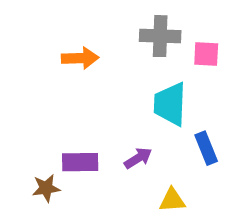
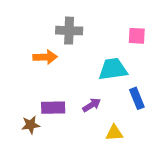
gray cross: (160, 36) -> (69, 31), moved
orange arrow: (80, 58) -> (45, 57), moved
cyan trapezoid: (170, 104) -> (113, 69), turned 80

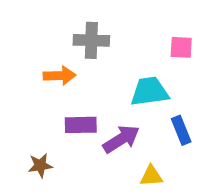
purple arrow: (92, 105) -> (121, 139), size x1.5
purple rectangle: (53, 108) -> (81, 125), moved

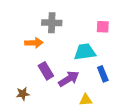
purple rectangle: (81, 125) -> (46, 71), turned 60

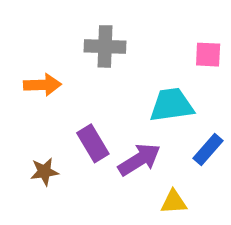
orange arrow: (34, 43) -> (42, 85), moved
blue rectangle: (103, 74) -> (208, 149), turned 63
brown star: (23, 94) -> (44, 172), moved

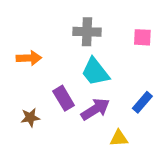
gray cross: (105, 46) -> (87, 32), moved
cyan trapezoid: (172, 105) -> (95, 72), moved, turned -120

